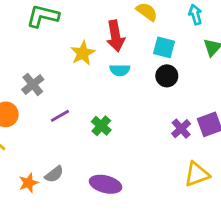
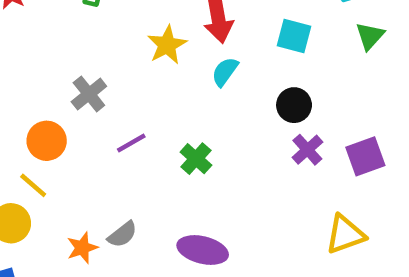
cyan semicircle: (120, 70) -> (225, 72), turned 126
black circle: (167, 76) -> (294, 105), moved
purple cross: (181, 129) -> (307, 150), moved

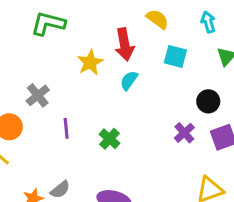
black circle: (294, 105) -> (208, 101), moved
purple line: (131, 143) -> (66, 128), turned -66

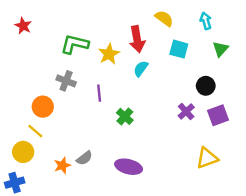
green L-shape: (48, 24) -> (75, 44), moved
gray cross: (38, 95) -> (66, 81), turned -30
purple line: (66, 128) -> (99, 93), moved

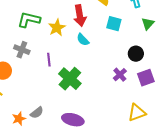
cyan semicircle: (141, 69) -> (83, 40), turned -80
green cross: (125, 116) -> (70, 79), size x1.6

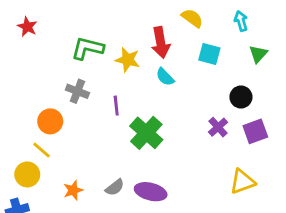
yellow star: (57, 28) -> (128, 60), turned -30
gray semicircle: (37, 113) -> (115, 187), moved

